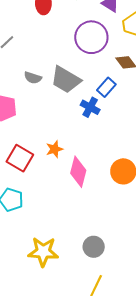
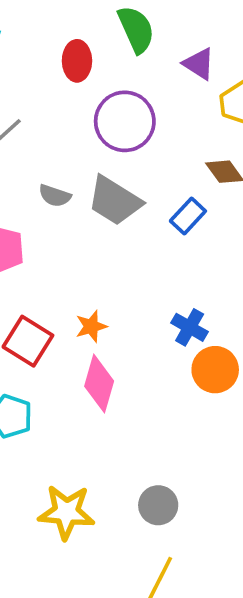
purple circle: (91, 37) -> (125, 121), moved
blue cross: (90, 107) -> (190, 327), moved
pink diamond: (78, 172) -> (99, 384), moved

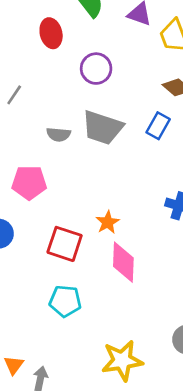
purple circle: (125, 121) -> (96, 69), size x0.7

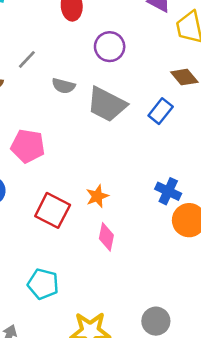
gray semicircle: (59, 134) -> (64, 86), moved
pink diamond: (123, 262) -> (106, 237), size x0.7
cyan pentagon: (65, 301) -> (43, 284), moved

